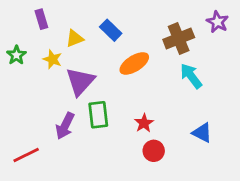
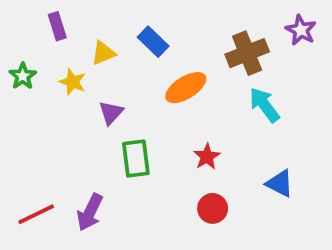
purple triangle: (80, 81) -> (111, 113), size x0.6
red star: (144, 123) -> (207, 157), moved
purple arrow: (65, 126) -> (90, 212), moved

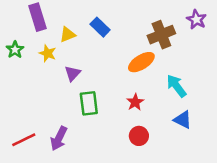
purple rectangle: (57, 26) -> (38, 17), size x1.5
orange ellipse: (186, 88) -> (141, 62), moved
cyan arrow: (264, 105) -> (176, 86), moved

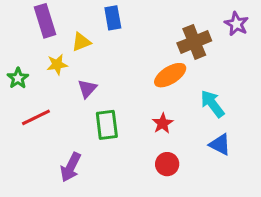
blue rectangle: (100, 27) -> (113, 18), moved, turned 36
green star: (15, 50) -> (18, 78), moved
yellow star: (48, 53) -> (57, 65), turned -30
red line: (24, 140) -> (36, 117), moved

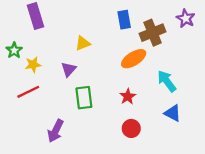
blue rectangle: (113, 18) -> (124, 20), moved
yellow triangle: (81, 42) -> (83, 43), moved
yellow star: (57, 65) -> (33, 65), moved
green star: (18, 78) -> (14, 50), moved

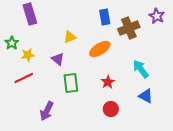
orange ellipse: (134, 59) -> (100, 49), moved
purple triangle: (69, 69) -> (58, 59), turned -32

